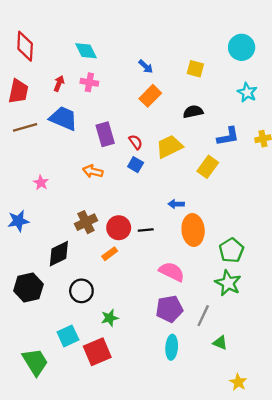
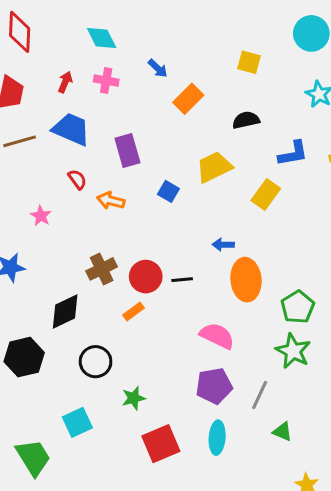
blue arrow: (146, 67) -> (158, 68), moved
red semicircle: (136, 142) -> (77, 179), moved
red square: (97, 352) -> (161, 444), moved

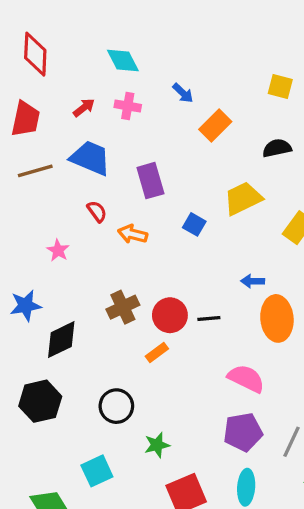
red arrow: (65, 82) -> (84, 108), turned 30
black diamond: (65, 312) -> (61, 340), moved

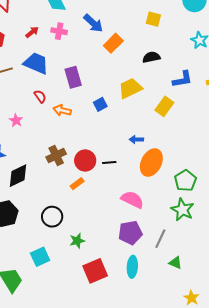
blue arrow: (183, 93) -> (93, 23), size x1.5
blue square: (194, 224) -> (100, 104), turned 32
orange ellipse: (277, 318) -> (151, 163), turned 32

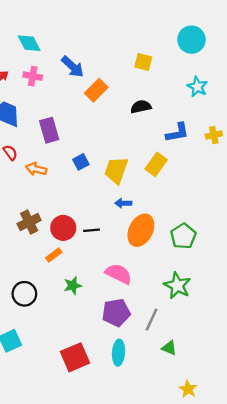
yellow trapezoid: (130, 88) -> (116, 170), moved, turned -45
green pentagon: (185, 181) -> (183, 236), moved
green star: (77, 241) -> (73, 286), moved

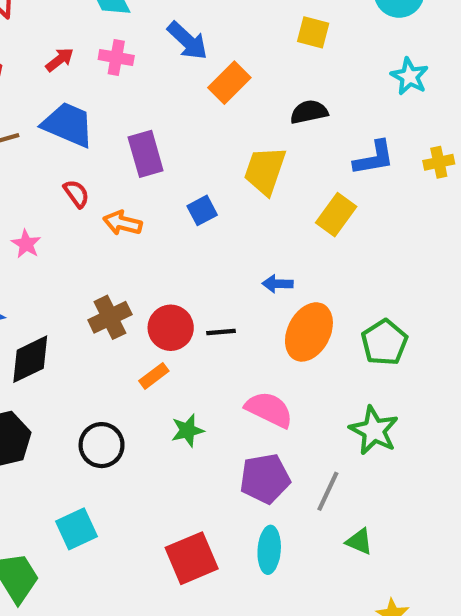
yellow trapezoid: (116, 170) -> (265, 171), moved

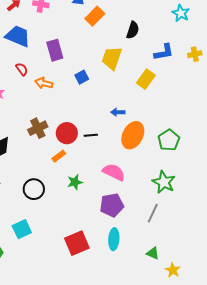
black semicircle: (309, 112) -> (133, 30), turned 120
gray line: (328, 491) -> (153, 213), moved
green triangle: (359, 541) -> (153, 253), moved

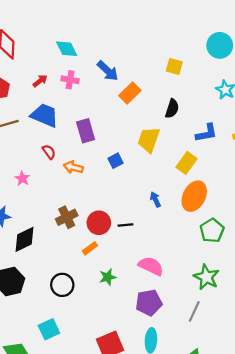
blue arrow: (118, 112) -> (155, 199), turned 64
orange ellipse: (133, 135) -> (194, 196), moved

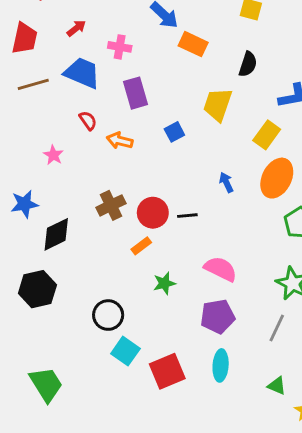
pink cross: (70, 80) -> (120, 47), moved
orange rectangle: (130, 93) -> (193, 44), turned 70
black circle: (62, 285) -> (108, 315), moved
cyan square: (49, 329) -> (125, 351), moved, turned -30

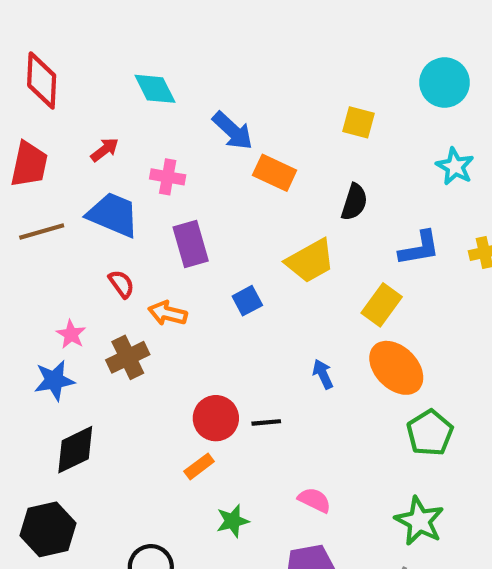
yellow trapezoid: (218, 105) -> (310, 261), turned -138
orange ellipse: (277, 178) -> (396, 368), turned -72
blue star: (25, 204) -> (54, 380), moved
brown cross: (111, 205) -> (128, 357), moved
pink semicircle: (221, 269) -> (314, 500), size x0.7

